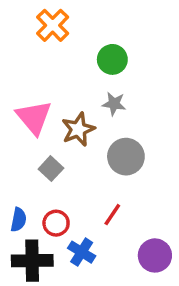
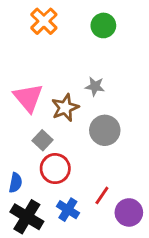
green circle: (112, 59) -> (103, 25), moved
red line: (112, 215) -> (102, 195), moved
red circle: (56, 223) -> (55, 169), moved, size x1.4
black cross: (32, 261) -> (27, 217), turned 32

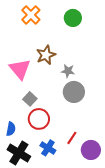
gray star: (95, 86) -> (68, 71), moved
brown star: (65, 108) -> (46, 55), moved

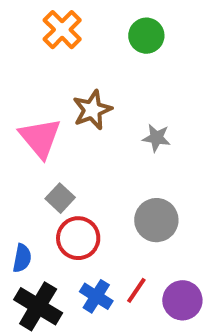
gray star: (68, 71) -> (156, 138), moved
gray circle: (74, 92) -> (156, 220), moved
red line: (72, 138) -> (136, 290), moved

